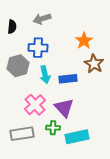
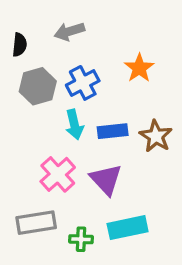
blue cross: (38, 48) -> (83, 83), moved, turned -30
brown star: (94, 64) -> (156, 136), moved
gray hexagon: (18, 66) -> (38, 86), moved
green cross: (53, 128) -> (81, 239), moved

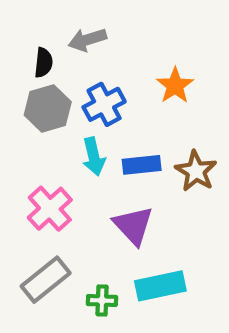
black semicircle: (20, 45) -> (44, 63), moved
pink cross: (58, 174) -> (50, 209), moved
gray rectangle: (36, 223) -> (46, 280), turned -30

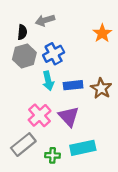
orange star: (175, 86) -> (102, 33), moved
pink cross: (50, 209) -> (40, 115), moved

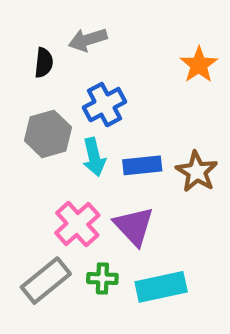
gray hexagon: (24, 56) -> (48, 134), moved
green cross: (53, 155) -> (102, 278), moved

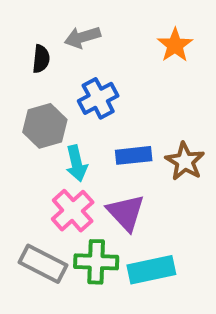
orange star: (199, 65) -> (175, 45), moved
cyan arrow: (94, 157) -> (76, 163), moved
green cross: (102, 278) -> (96, 262), size x1.5
gray rectangle: (46, 281) -> (43, 264), turned 66

